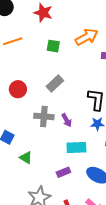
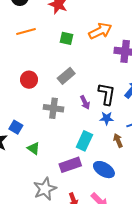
purple arrow: (67, 120) -> (85, 102), moved
cyan rectangle: (76, 148) -> (84, 141), turned -66
purple rectangle: (63, 172) -> (70, 165), size x1.5

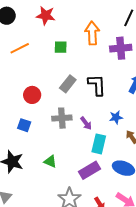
orange arrow: (100, 31) -> (92, 33), turned -55
black L-shape: (107, 94) -> (97, 85), moved
purple arrow: (85, 102) -> (86, 123), moved
blue square: (16, 127) -> (24, 125), moved

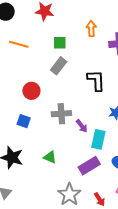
orange arrow: (92, 33) -> (91, 29), size x0.7
orange line: (20, 48) -> (19, 44), turned 42
gray rectangle: (68, 84) -> (59, 66), moved
purple arrow: (86, 123) -> (82, 126), moved

